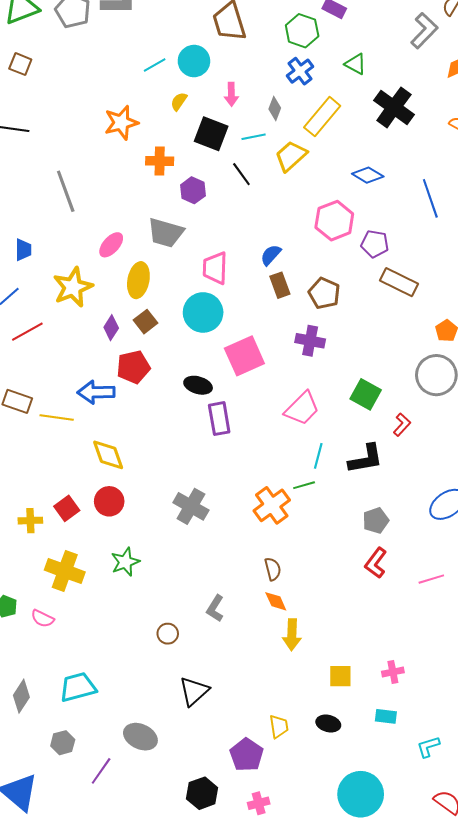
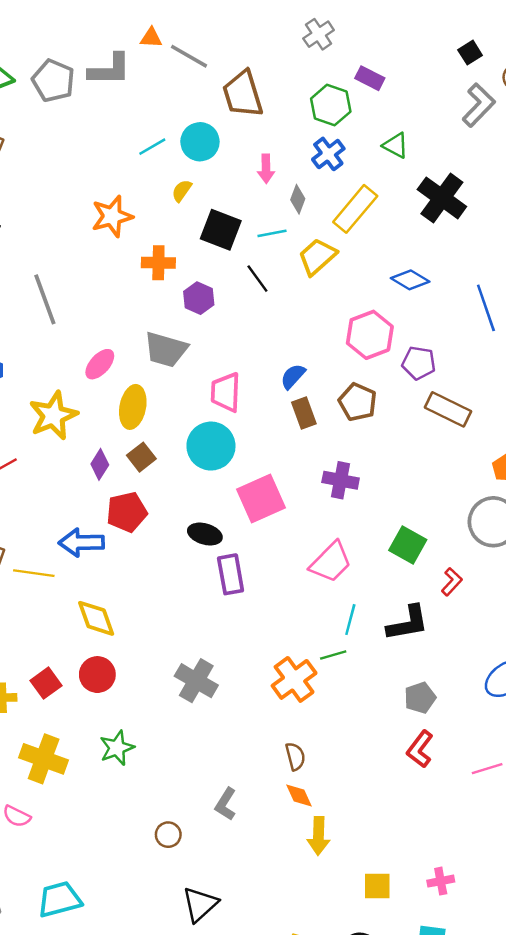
pink arrow: (231, 94) -> (266, 169), moved
brown pentagon: (324, 293) -> (358, 402), moved

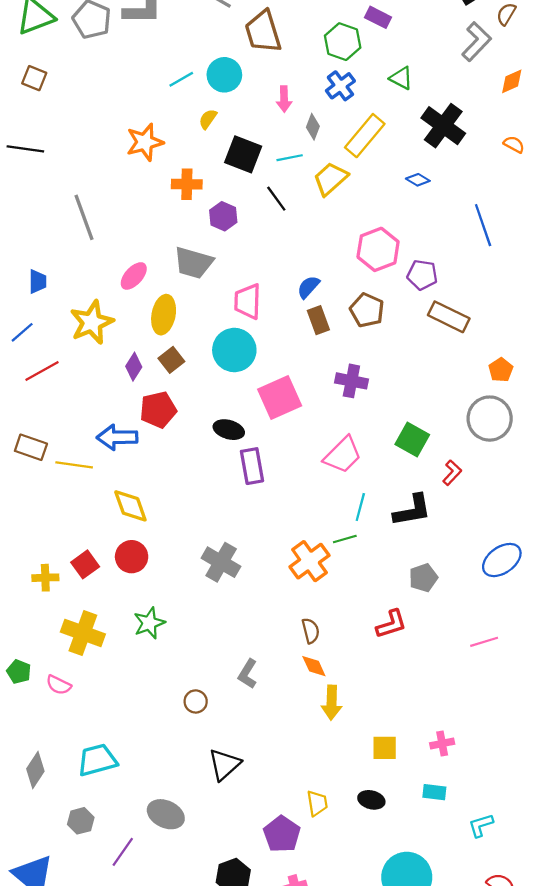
blue diamond: (410, 280) -> (418, 180), moved, size x0.7
red L-shape: (420, 749) -> (391, 624), moved, turned -144

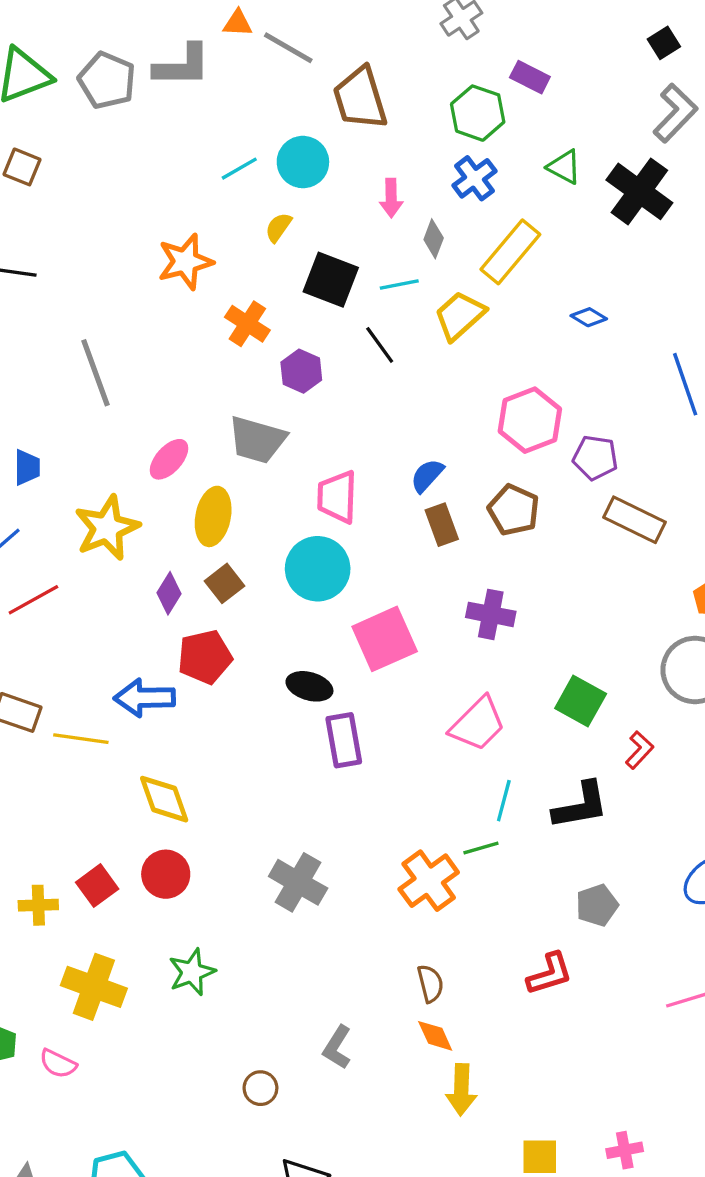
black cross: (443, 126) -> (639, 191), moved
orange cross: (187, 184) -> (247, 324), turned 32

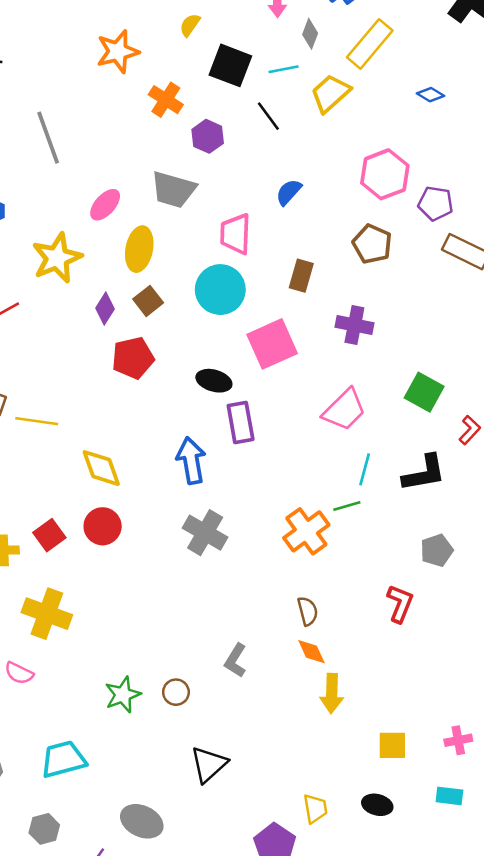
blue semicircle: (427, 476) -> (289, 192), moved
brown rectangle: (442, 525) -> (301, 276), moved, turned 36
blue arrow: (144, 698) -> (191, 460), moved, turned 81
green star: (192, 972) -> (123, 695), moved
red L-shape: (550, 974) -> (400, 604), turned -51

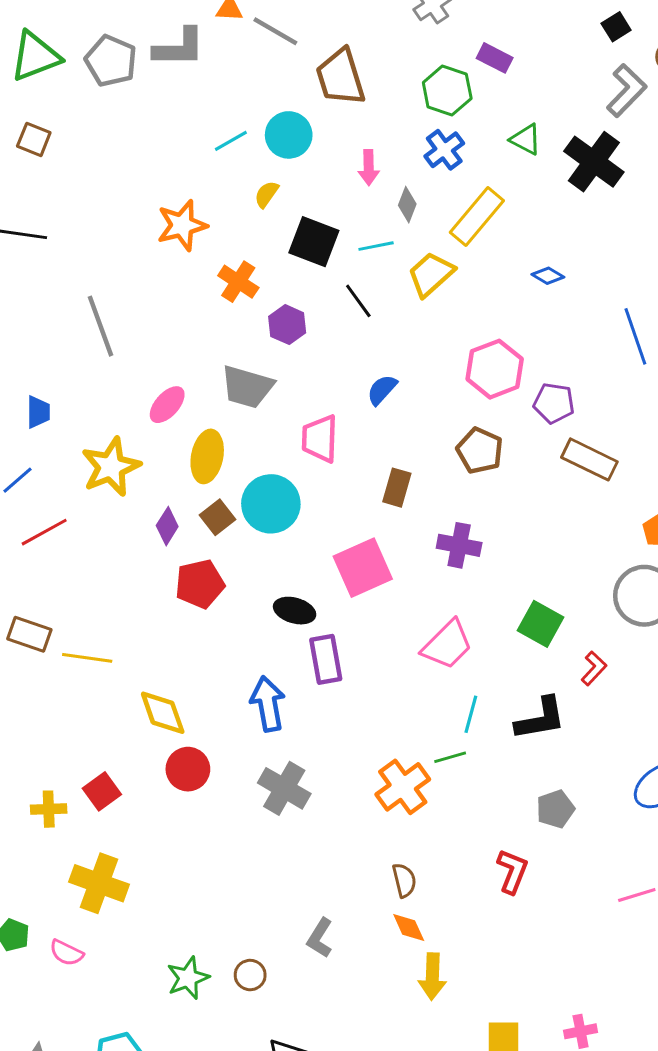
cyan circle: (220, 290) -> (271, 504), moved
red circle: (103, 526) -> (188, 769), moved

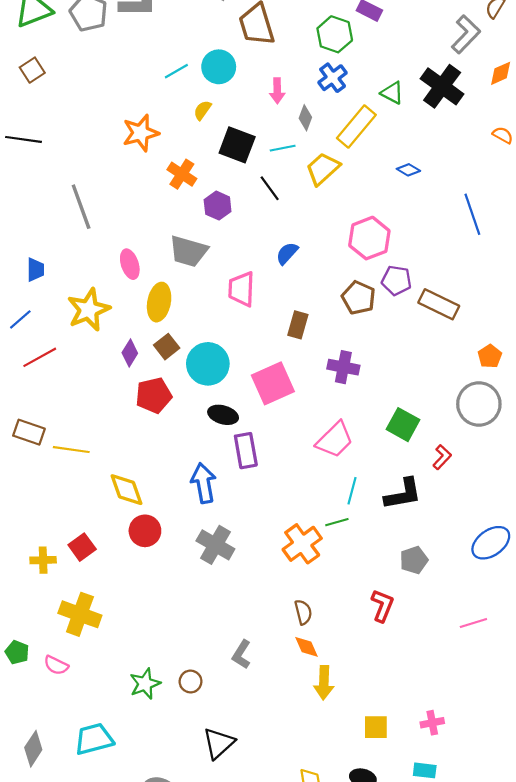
brown square: (34, 139) -> (32, 70), turned 35
green triangle: (526, 139) -> (392, 93), moved
purple pentagon: (554, 403) -> (396, 280), moved
pink ellipse: (167, 405) -> (130, 264), turned -60
cyan circle: (271, 504) -> (208, 364), moved

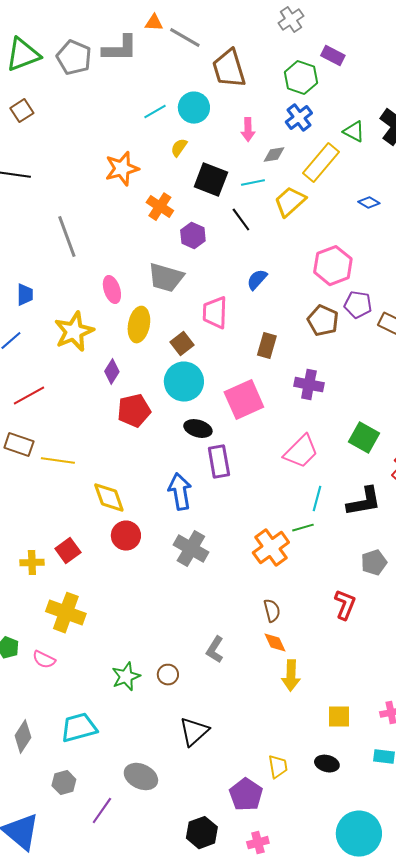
gray diamond: (305, 118) -> (274, 155), turned 60
brown square: (167, 347) -> (182, 344), moved
red line: (40, 357) -> (29, 396), moved

